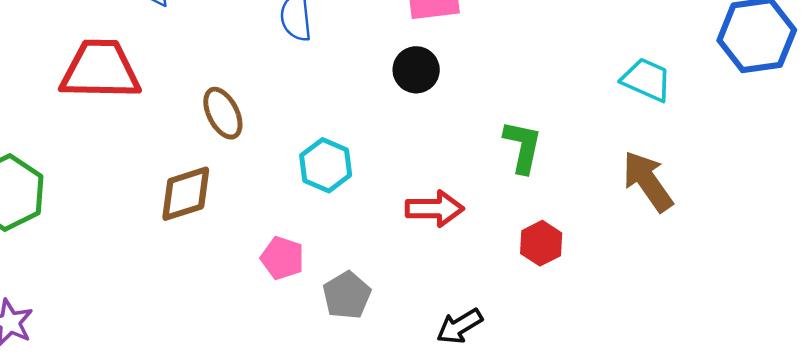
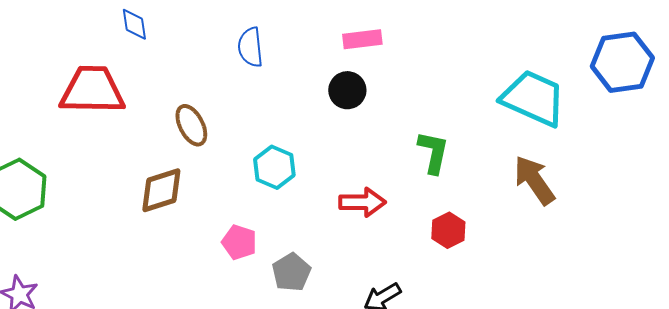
cyan trapezoid: (646, 80) -> (533, 98), size x1.6

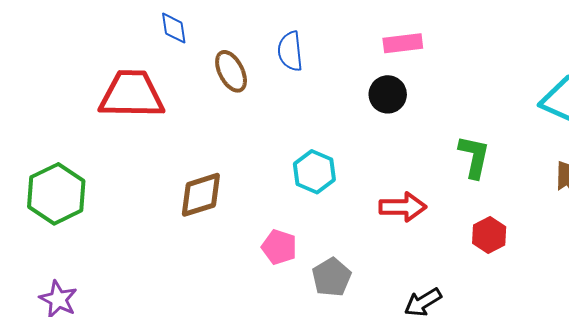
brown ellipse: (191, 125) -> (231, 71), moved

